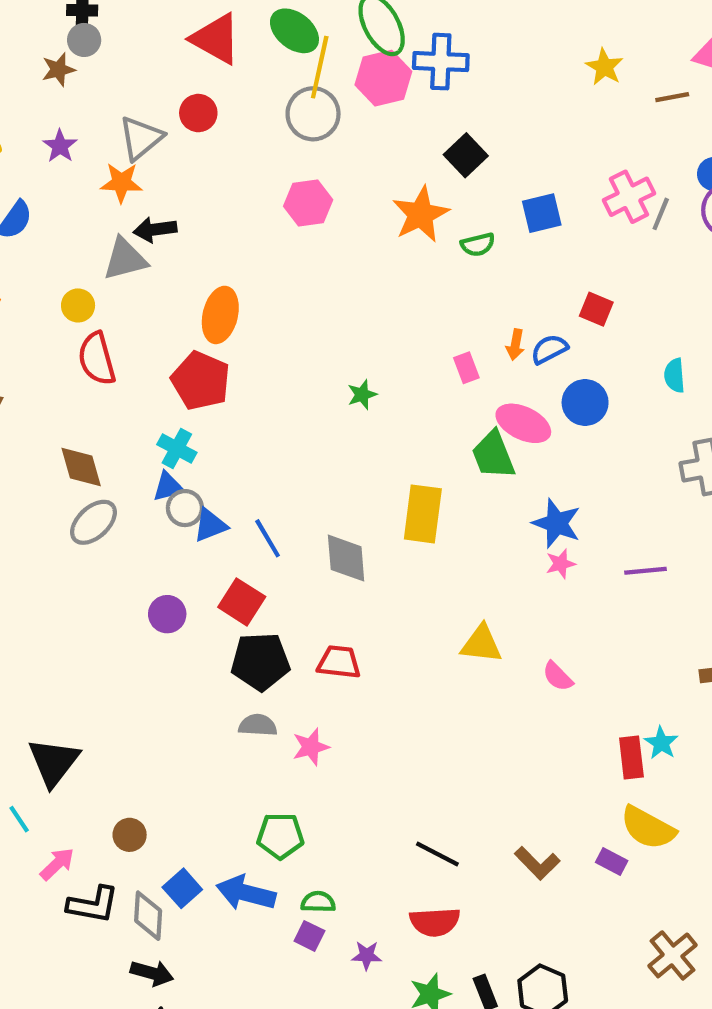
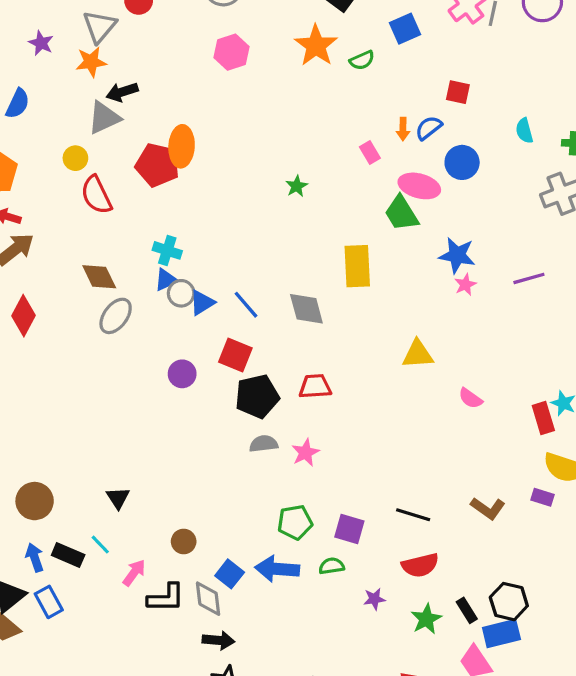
red pentagon: (201, 381) -> (157, 165), moved
pink semicircle: (558, 676) -> (470, 398), moved
black triangle: (54, 762) -> (118, 498), size x0.6
purple square: (309, 936) -> (349, 529), moved, size x1.4

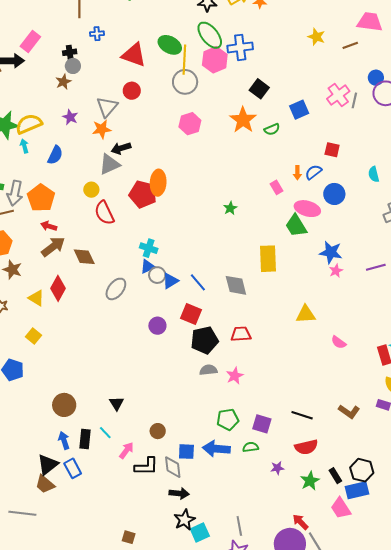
brown diamond: (99, 277) -> (84, 257), moved
black rectangle: (68, 555) -> (85, 439), turned 72
blue square: (230, 574) -> (186, 452), turned -36

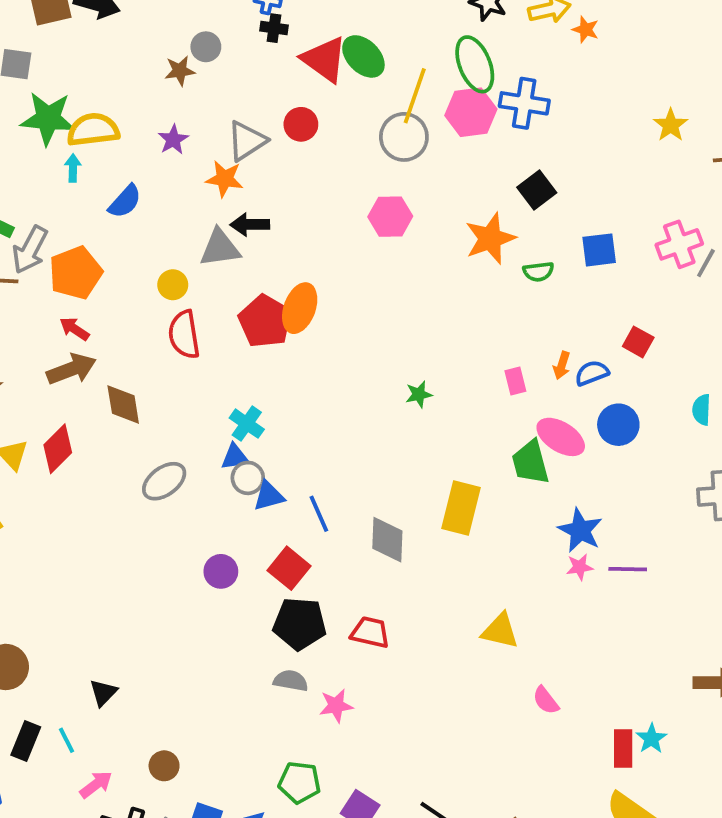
green ellipse: (170, 45) -> (363, 56), moved
black cross: (70, 52) -> (274, 28), moved
purple line: (376, 267) -> (628, 569), moved

